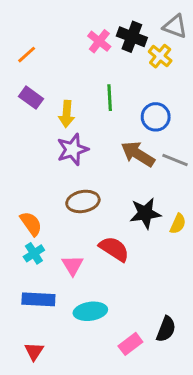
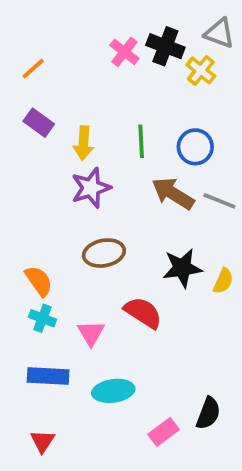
green line: (110, 98) -> (141, 141), moved
cyan cross: (34, 253) -> (42, 318), turned -36

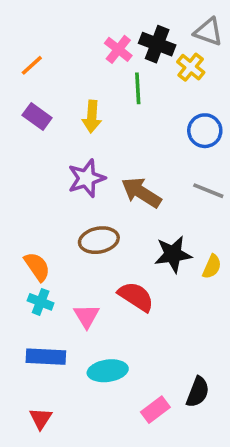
green line: (141, 141) -> (138, 88), moved
yellow arrow: (83, 143) -> (92, 117), moved
blue circle: (195, 147) -> (205, 131), moved
brown arrow: (173, 193) -> (141, 192), moved

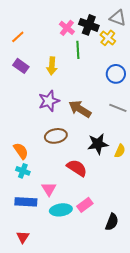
pink triangle: (87, 316) -> (49, 189), moved
pink rectangle: (155, 410) -> (85, 205), moved

